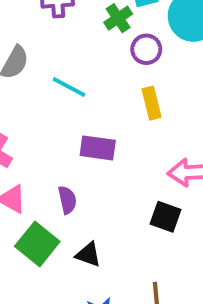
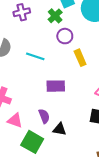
purple circle: (146, 49) -> (65, 36), moved
black triangle: (88, 254) -> (60, 129), moved

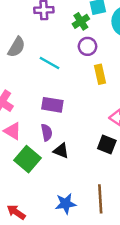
purple rectangle: (56, 86) -> (52, 105), moved

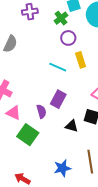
cyan line: (50, 63) -> (58, 67), moved
purple rectangle: (52, 105) -> (58, 99), moved, turned -66
black triangle: (61, 151) -> (72, 126), moved

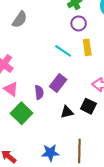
black triangle: (72, 126) -> (67, 112), turned -40

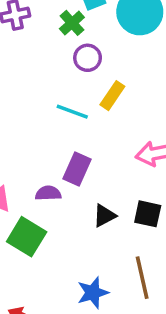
yellow rectangle: (87, 47) -> (112, 96), turned 56
purple semicircle: (39, 92) -> (48, 193), turned -72
black square: (88, 106) -> (148, 214), moved

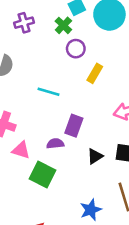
cyan line: (72, 112) -> (49, 92), moved

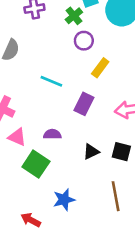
purple rectangle: (74, 126) -> (84, 104), moved
blue star: (91, 210) -> (64, 200), moved

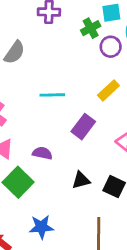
purple circle: (84, 41) -> (111, 47), moved
cyan line: (51, 81) -> (52, 95), turned -35

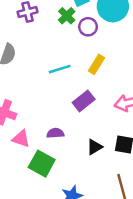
cyan line: (52, 95) -> (60, 69), moved
purple rectangle: (83, 127) -> (84, 101), turned 30

